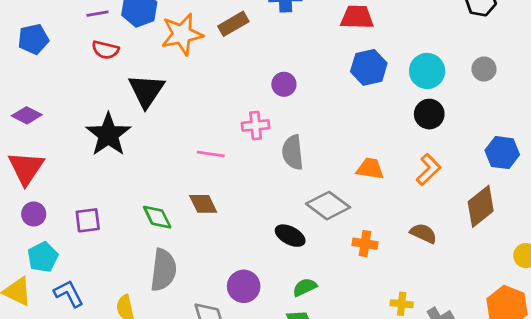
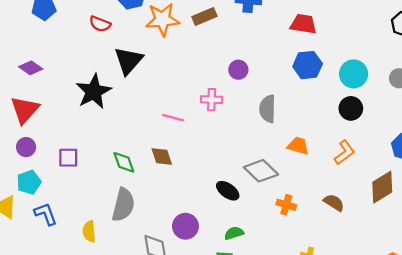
gray semicircle: (293, 152) -> (268, 109), moved

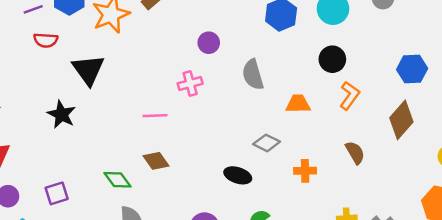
black star: (94, 92) -> (62, 114), size x0.7
black circle: (351, 108) -> (332, 59), moved
gray diamond: (261, 171) -> (267, 143), size x0.7
brown semicircle: (334, 203) -> (355, 153), turned 45

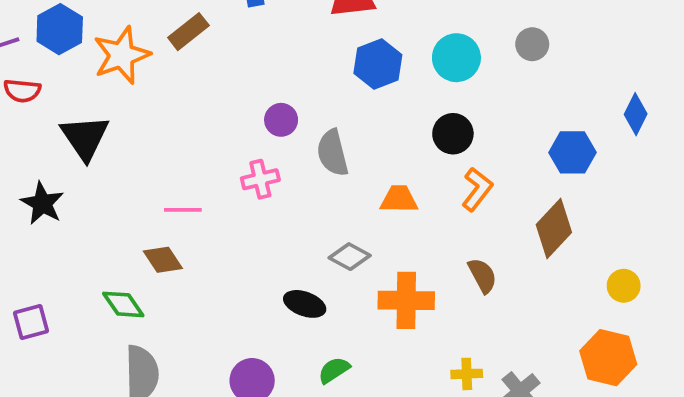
purple circle: (209, 43) -> (281, 120), moved
pink cross: (190, 84) -> (260, 179), moved
brown diamond: (156, 161) -> (163, 260), moved
orange cross: (305, 171) -> (406, 300), size x1.6

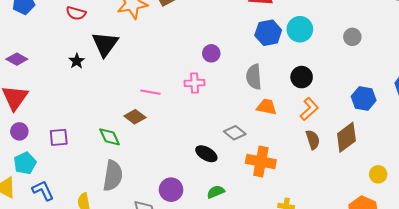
cyan circle: (456, 58) -> (300, 29), moved
gray semicircle: (333, 153) -> (254, 77), moved
black star: (42, 203) -> (77, 61), moved, size x0.7
brown diamond: (163, 260) -> (135, 117), turned -30
brown semicircle: (482, 275) -> (313, 140), moved

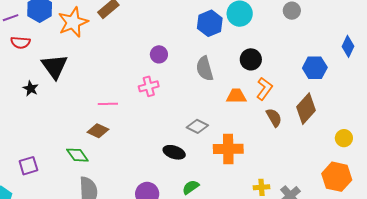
orange trapezoid: (267, 107) -> (236, 96), moved

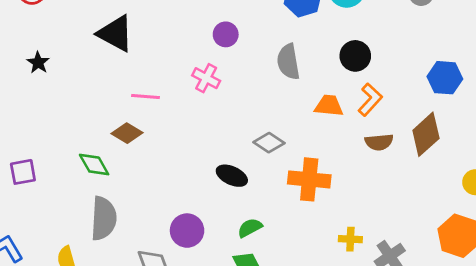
black triangle: (55, 67) -> (116, 33), moved, turned -32
pink cross: (149, 86) -> (206, 78), turned 36
brown semicircle: (274, 118) -> (379, 142), turned 108

